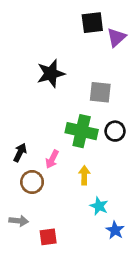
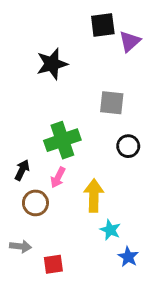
black star: (51, 74) -> (52, 64), moved
green cross: (82, 131) -> (62, 140), moved, turned -32
yellow arrow: (84, 175) -> (94, 195), size x1.5

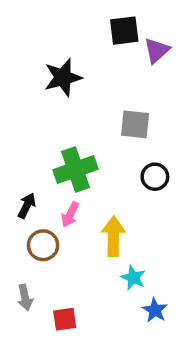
gray arrow: (21, 246) -> (25, 298), turned 72

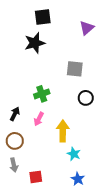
black square: (124, 31) -> (43, 17), moved
green cross: (76, 169) -> (42, 94), size x0.7
brown circle: (43, 245) -> (15, 141), moved
blue star: (155, 310) -> (78, 179), moved

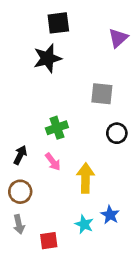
pink arrow: (39, 119) -> (53, 162), turned -64
cyan star: (74, 154) -> (84, 224), moved
blue star: (78, 179) -> (110, 215), moved

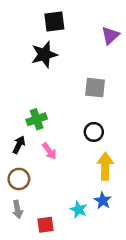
green cross: (57, 128) -> (37, 119), moved
black circle: (117, 133) -> (94, 132), moved
yellow arrow: (86, 178) -> (105, 166), moved

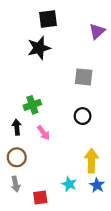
black arrow: (19, 145) -> (17, 127), turned -32
yellow arrow: (105, 166) -> (91, 161), moved
blue star: (103, 201) -> (97, 185), moved

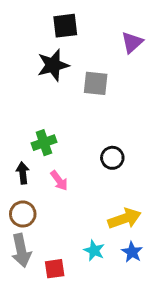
gray square: (84, 77) -> (96, 83), moved
yellow arrow: (91, 161) -> (124, 219), turned 70
gray arrow: (16, 184) -> (21, 250), size x1.5

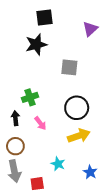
gray square: (96, 83) -> (69, 67), moved
black circle: (112, 158) -> (77, 108), size x1.5
yellow arrow: (124, 219) -> (79, 136), moved
cyan star: (94, 250) -> (58, 164), moved

